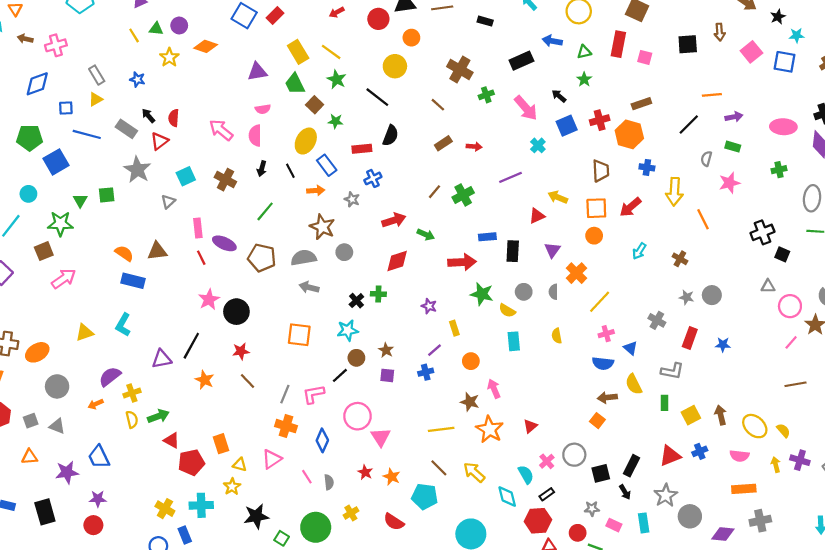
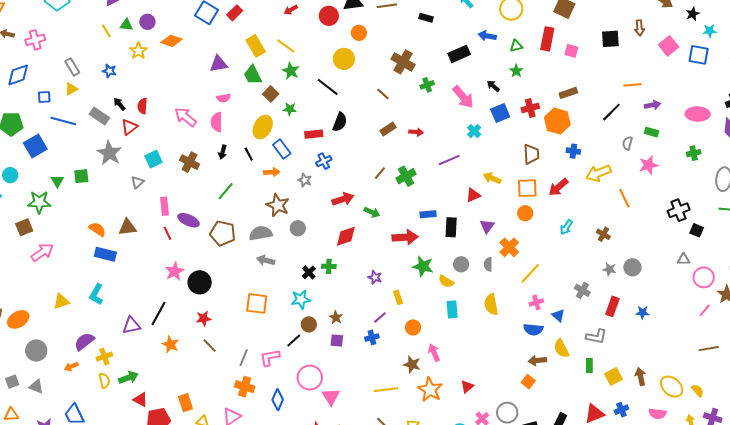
yellow arrow: (674, 192) -> (598, 173), turned 65
yellow semicircle: (557, 336) -> (491, 304), size x1.5

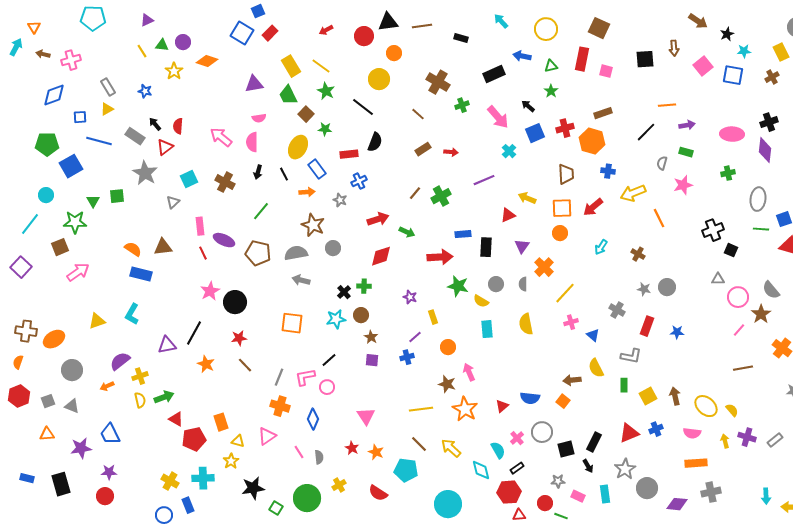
brown circle: (309, 324) -> (361, 315), moved
blue semicircle: (533, 329) -> (530, 398), moved
pink circle: (310, 378) -> (327, 387), moved, size x0.6

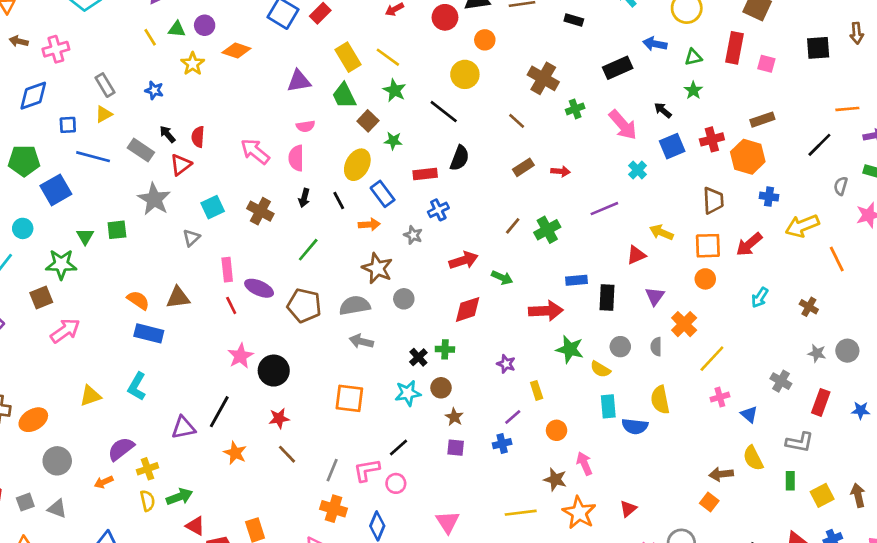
blue semicircle: (530, 398) -> (635, 426), moved

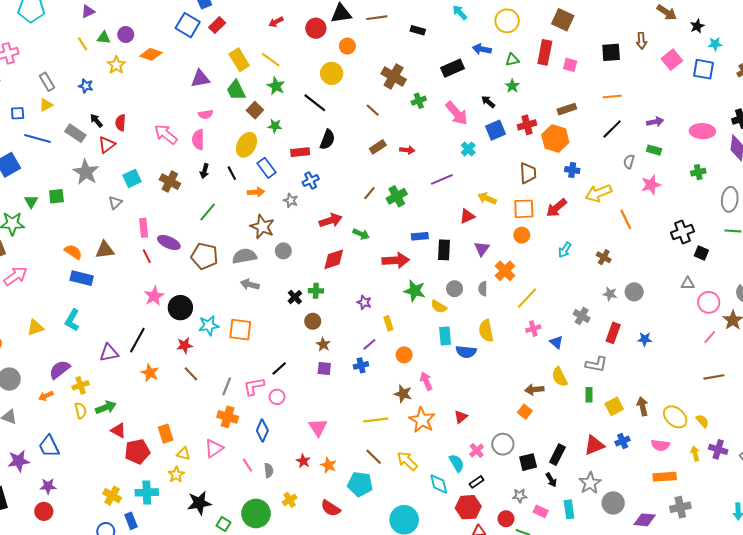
orange line: (847, 109) -> (612, 96), moved
cyan star: (408, 393) -> (209, 325), moved

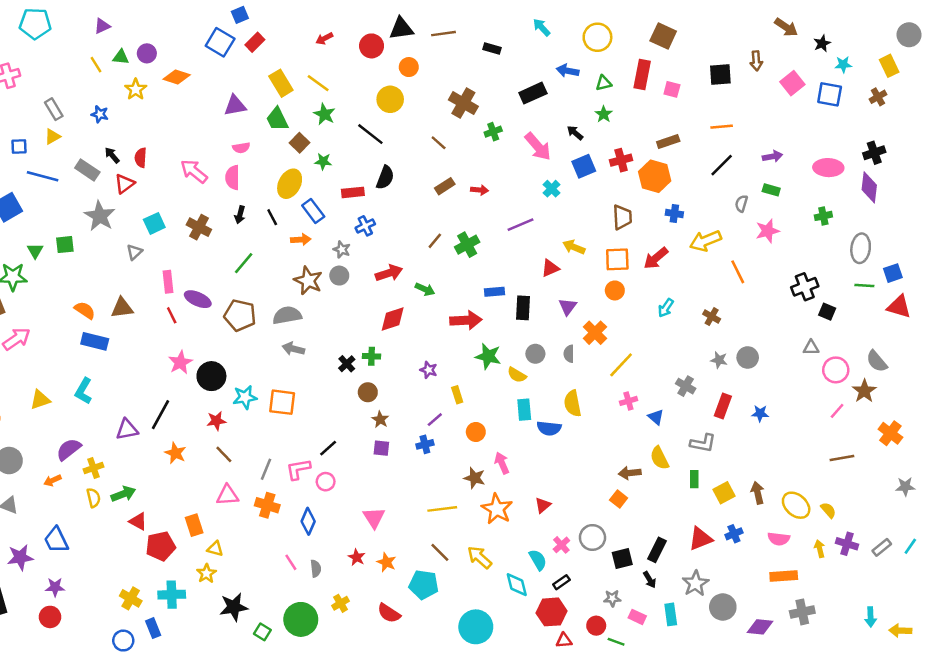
gray circle: (283, 251) -> (339, 276), moved
pink triangle: (214, 448) -> (228, 495), moved, turned 30

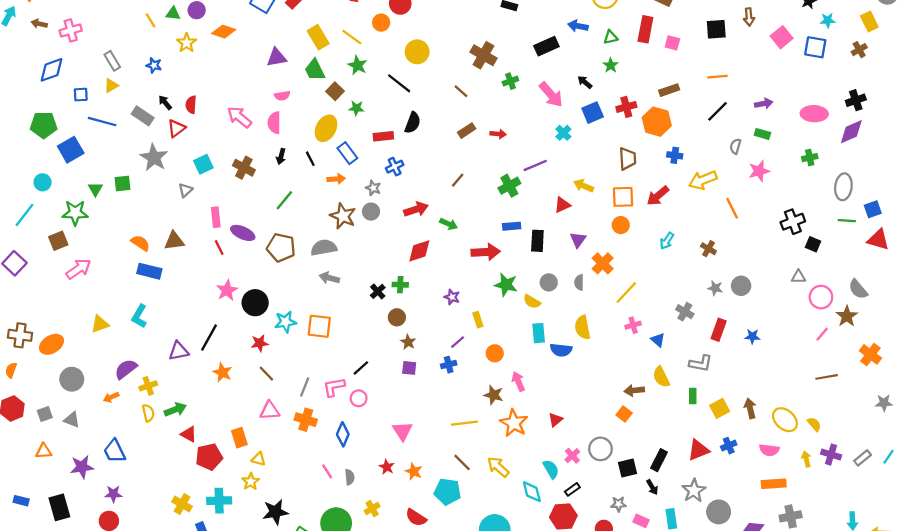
orange circle: (409, 67) -> (381, 23), moved
purple diamond: (869, 187) -> (851, 132), turned 60
green cross: (467, 245) -> (509, 186), moved

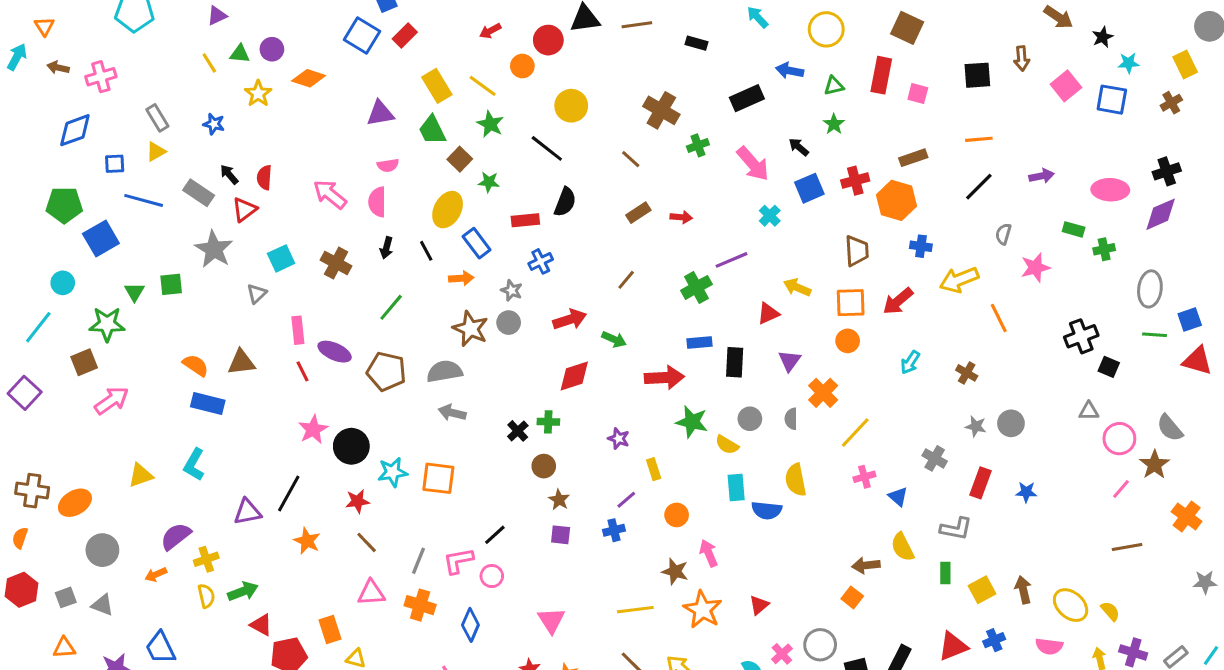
green rectangle: (762, 134) -> (1074, 229), moved

